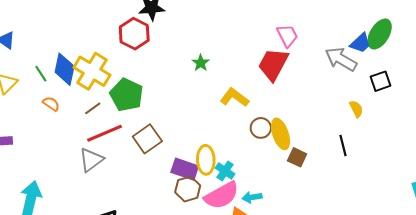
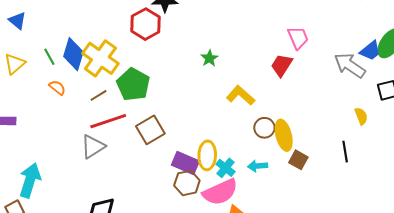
red trapezoid: (273, 64) -> (282, 65), size x0.7
cyan arrow: (252, 197) -> (258, 166), moved

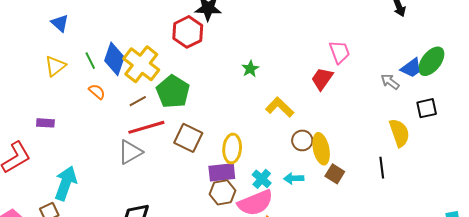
gray arrow: (350, 65) -> (390, 82), size x0.6
yellow semicircle: (361, 116) -> (399, 133), size x1.6
brown square: (150, 130) -> (188, 138), turned -36
yellow ellipse: (207, 155) -> (232, 149), moved
purple rectangle: (185, 163) -> (222, 172), turned -32

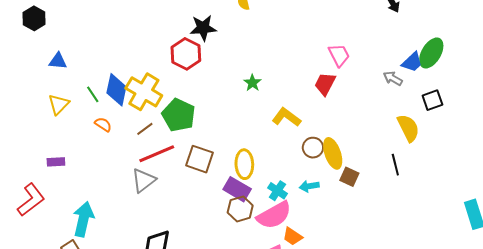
blue triangle: (60, 23) -> (58, 61), turned -30
purple rectangle: (222, 172) -> (237, 189), turned 44

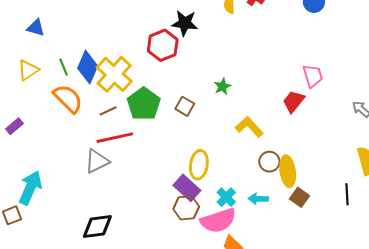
orange semicircle: (103, 124) -> (68, 99), size x1.8
brown square: (200, 159) -> (185, 106), moved, size x0.7
purple rectangle: (56, 162) -> (14, 126), turned -48

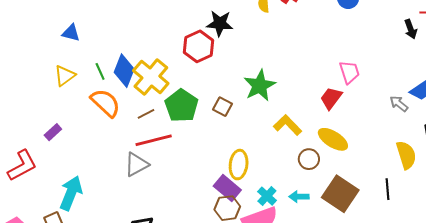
green star: (223, 86) -> (260, 86), size x1.8
yellow ellipse: (288, 171) -> (333, 139), moved, turned -48
brown square: (300, 197) -> (340, 194), size x1.8

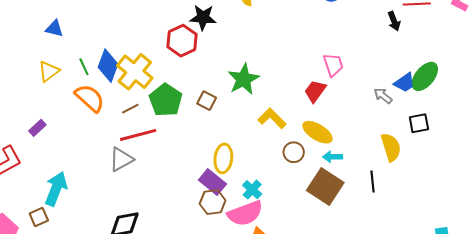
cyan arrow: (299, 197) -> (333, 157), moved

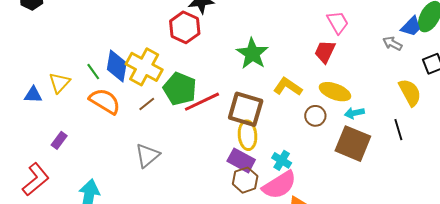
blue triangle: (54, 29) -> (33, 95), moved
brown square: (207, 101) -> (246, 109), moved, size x1.8
red line: (138, 135) -> (202, 102), moved

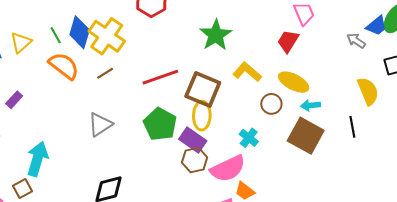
green pentagon: (180, 89) -> (160, 124), moved
cyan cross: (282, 160) -> (249, 138), moved

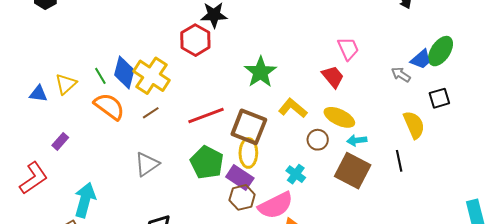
red trapezoid: (288, 41) -> (333, 77), turned 110

